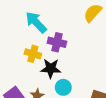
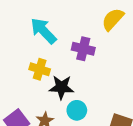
purple cross: (57, 42) -> (83, 49), moved

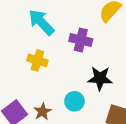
black star: (61, 87) -> (100, 78), moved

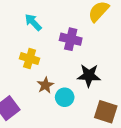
cyan arrow: (41, 22) -> (33, 22), size x0.7
brown star: (43, 111) -> (45, 85), moved

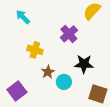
cyan arrow: (33, 22) -> (23, 17), moved
purple cross: (71, 39) -> (69, 34), turned 36

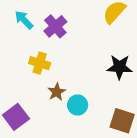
purple cross: (69, 34) -> (55, 26), moved
black star: (84, 64) -> (120, 67), moved

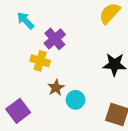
purple cross: (55, 26) -> (55, 39), moved

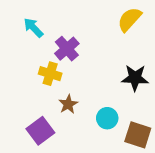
cyan circle: (75, 100) -> (107, 118), moved
purple square: (18, 111) -> (40, 131), moved

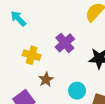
purple cross: (67, 49) -> (65, 43), moved

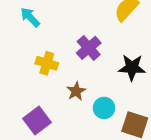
brown star: (46, 80) -> (76, 91), moved

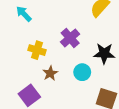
brown star: (76, 91) -> (50, 73), moved
cyan circle: (104, 108) -> (82, 72), moved

